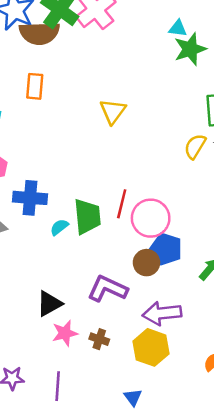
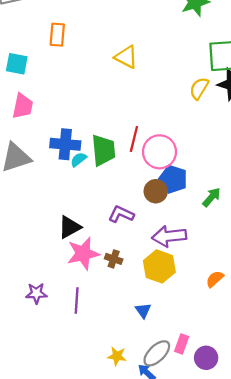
yellow triangle: (113, 111) -> (126, 57), turned -40
blue cross: (30, 198) -> (65, 144), moved
purple L-shape: (108, 289) -> (121, 214), size x0.7
pink star: (65, 333) -> (83, 254), size x1.4

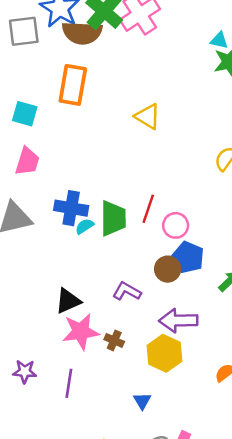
orange rectangle: (57, 35) -> (73, 85), size x1.5
pink circle: (159, 152) -> (176, 225), size x0.7

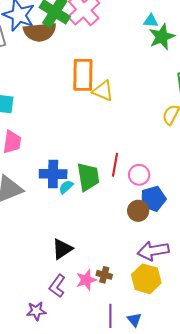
orange rectangle: (73, 85) -> (83, 75), moved
blue pentagon: (188, 257) -> (153, 199), turned -30
purple L-shape: (127, 291) -> (57, 286), moved, turned -75
pink star: (81, 332) -> (86, 280), moved, size x0.7
purple line: (69, 383) -> (110, 316), moved

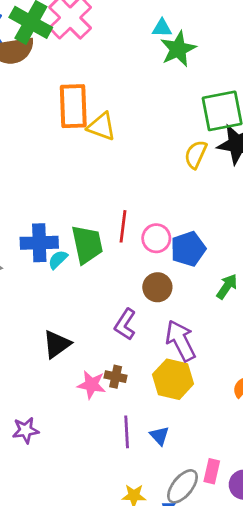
blue pentagon: (153, 199) -> (188, 249), moved
purple arrow: (153, 251) -> (181, 341), turned 76
pink star: (86, 280) -> (91, 385), turned 30
purple L-shape: (57, 286) -> (125, 324), moved

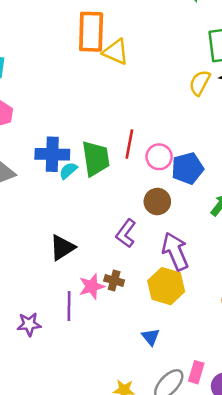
pink star: (91, 385) -> (92, 286), turned -30
purple line: (127, 432) -> (69, 306), moved

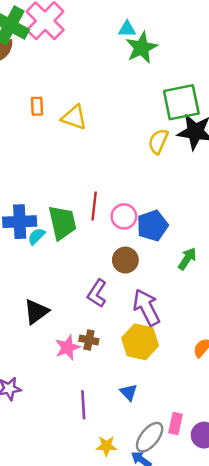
orange rectangle: (91, 32) -> (37, 106), moved, size x0.5
purple line: (69, 306) -> (83, 405), moved

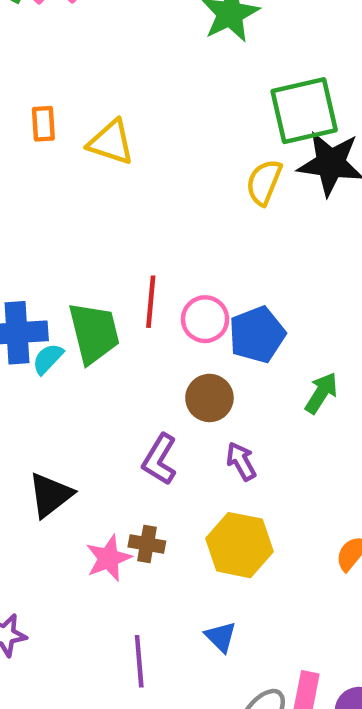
purple arrow: (146, 307) -> (241, 461), moved, size x0.6

